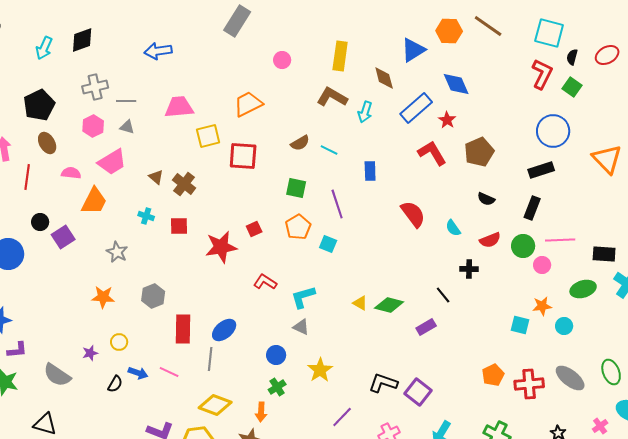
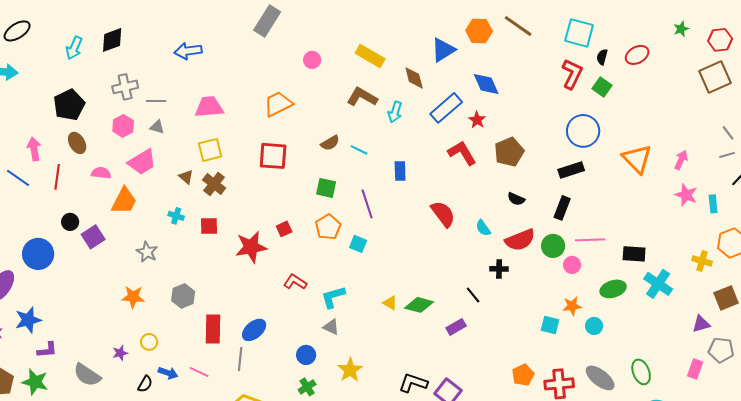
yellow rectangle: (340, 56) -> (370, 56), turned -68
yellow square: (208, 136) -> (210, 150), moved
red semicircle: (490, 240) -> (520, 240), size x1.4

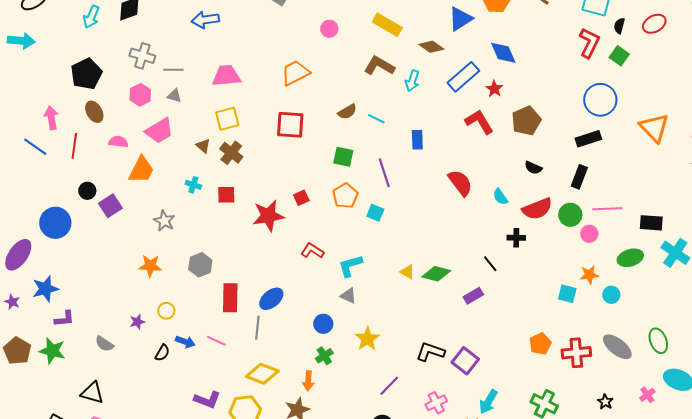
brown diamond: (414, 78) -> (431, 47), turned -40
gray cross: (125, 87) -> (142, 56), turned 30
gray semicircle: (87, 375) -> (104, 344), size x0.7

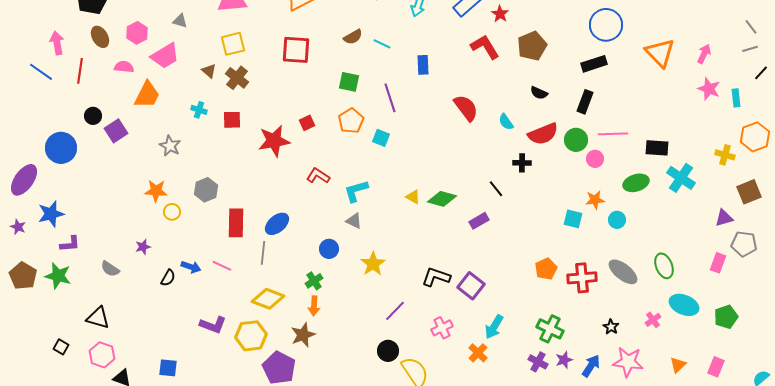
pink hexagon: (140, 95) -> (137, 33), moved
yellow circle: (166, 311) -> (172, 212), moved
green cross: (324, 356) -> (314, 281), moved

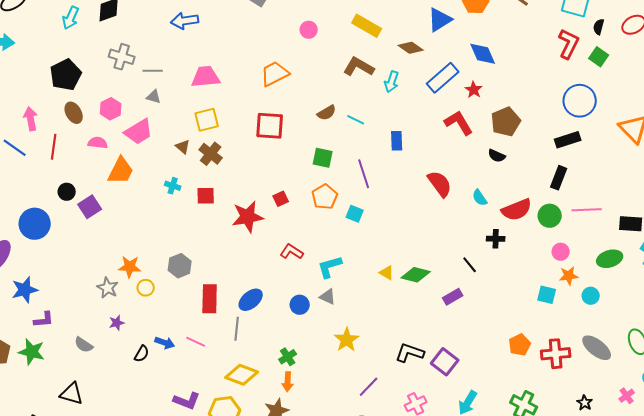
black semicircle: (539, 93) -> (497, 156), moved
gray star: (170, 146) -> (108, 288), moved
pink circle: (595, 159) -> (561, 252), moved
blue circle: (329, 249) -> (300, 305), moved

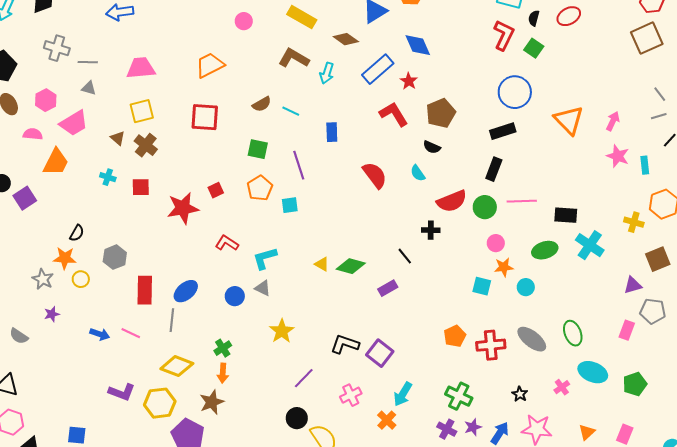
cyan semicircle: (480, 198) -> (418, 173), moved
cyan square: (355, 214) -> (290, 205), turned -30
black semicircle: (142, 354) -> (77, 233), moved

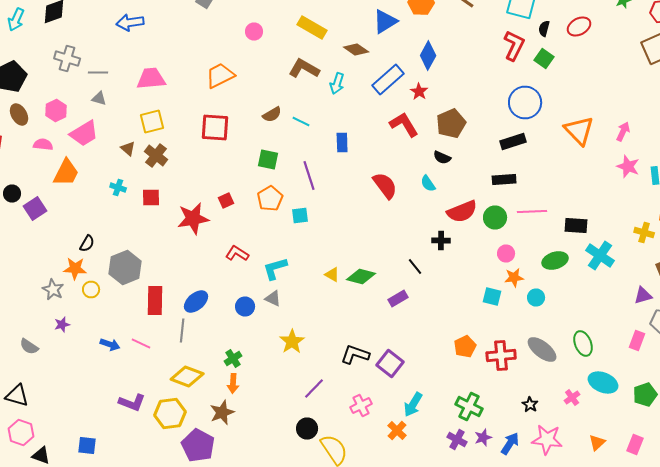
blue diamond: (418, 45) -> (428, 56), turned 52
black rectangle: (494, 169) -> (504, 180), turned 65
gray hexagon: (115, 257) -> (125, 268), size x1.4

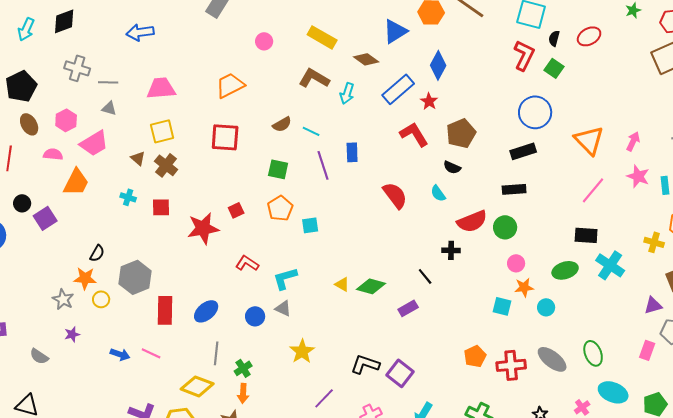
purple line: (309, 176) -> (323, 165), moved
pink line: (532, 212) -> (593, 190), moved, turned -48
gray line: (182, 330) -> (216, 353), moved

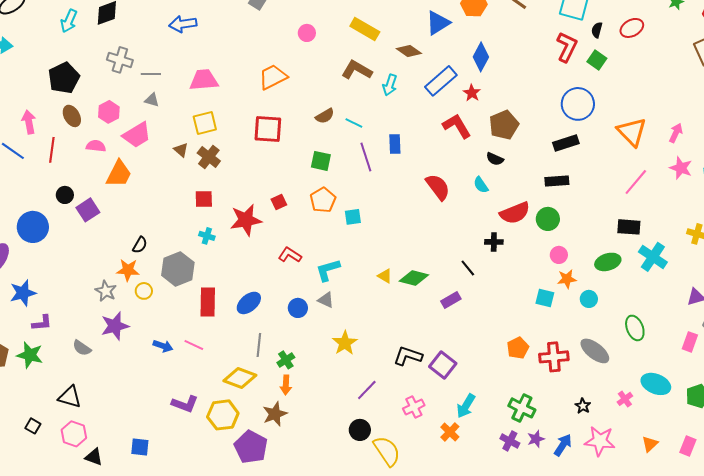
cyan cross: (128, 197) -> (207, 236), moved
purple star: (72, 334) -> (115, 326), size x1.8
green ellipse: (593, 353) -> (635, 328), moved

